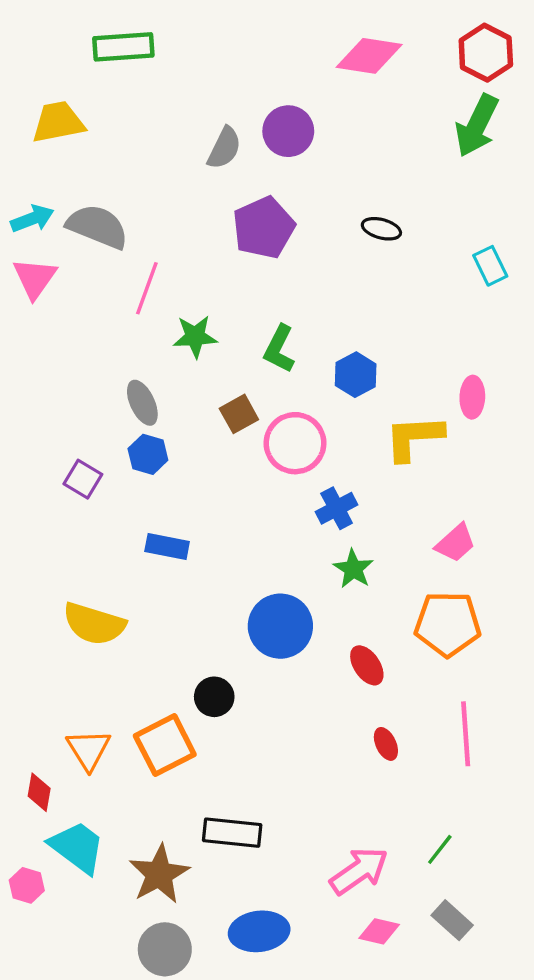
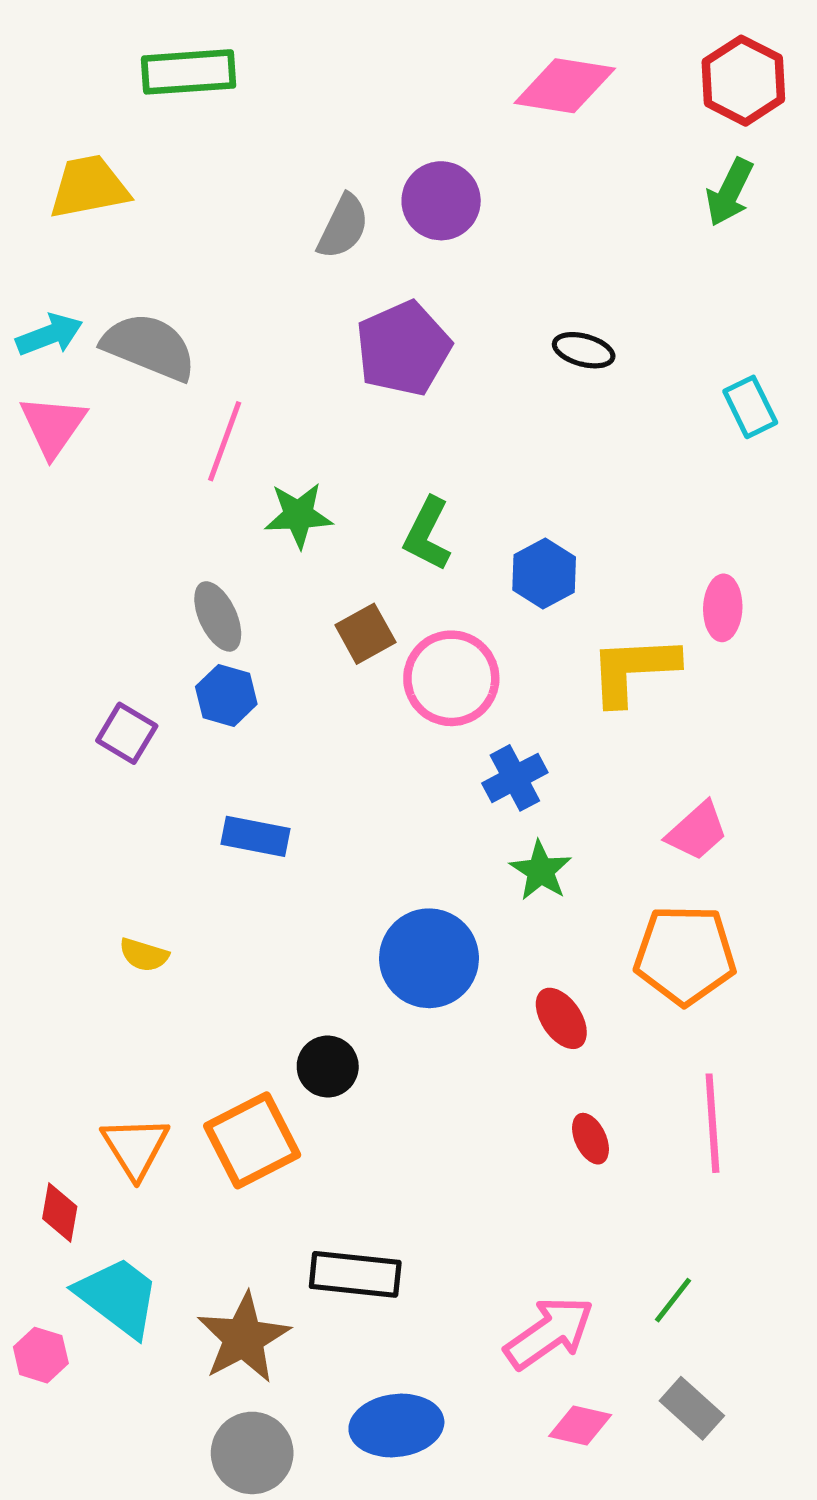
green arrow: (477, 126) -> (730, 192), size x0.7
yellow semicircle: (94, 624) -> (144, 955), size x0.5

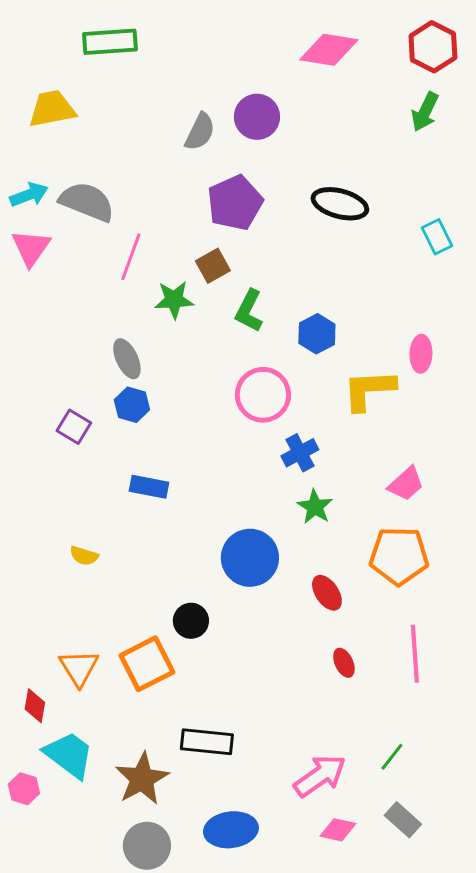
black ellipse: (584, 350) -> (340, 204), size x1.6
brown square: (365, 634) -> (213, 266), moved

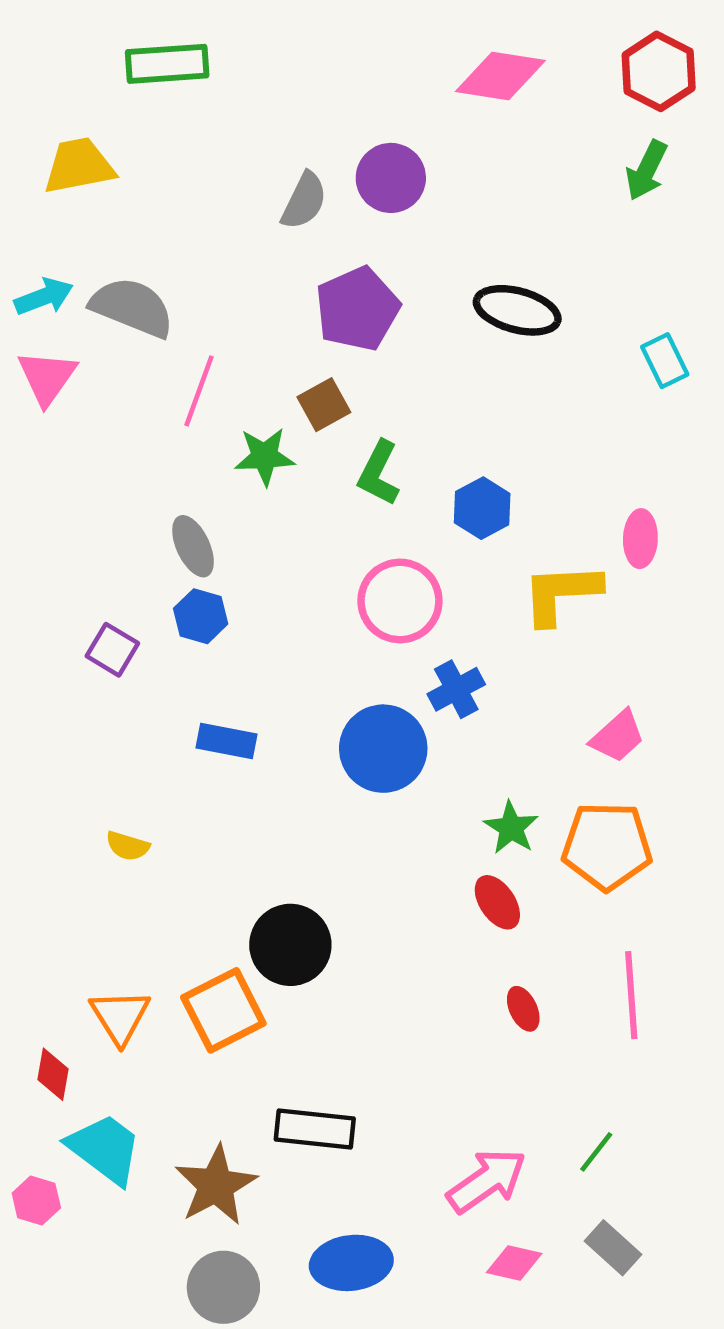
green star: (315, 507) -> (511, 828), moved
blue circle: (250, 558) -> (383, 749), moved
black circle: (191, 621) -> (290, 945), size x1.5

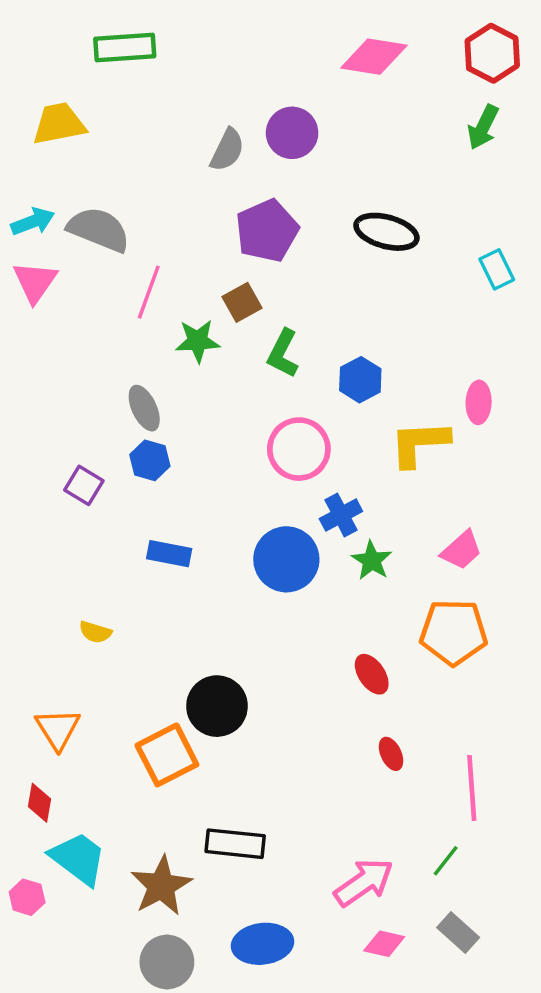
green star: (511, 828) -> (372, 560), moved
pink line: (631, 995) -> (472, 788), moved
orange triangle: (120, 1016) -> (58, 729), moved

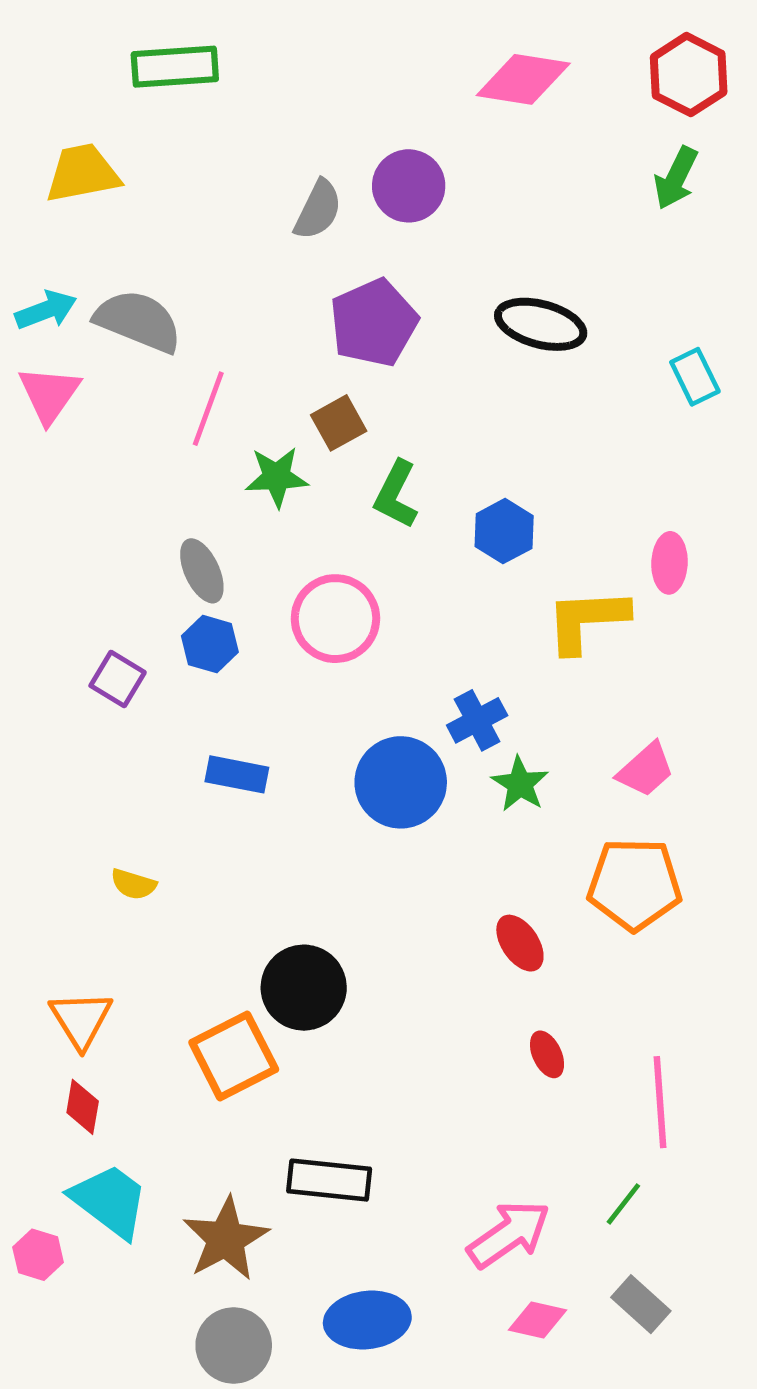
pink circle: (299, 449) -> (335, 619), moved
red diamond: (40, 803) -> (83, 1107), moved

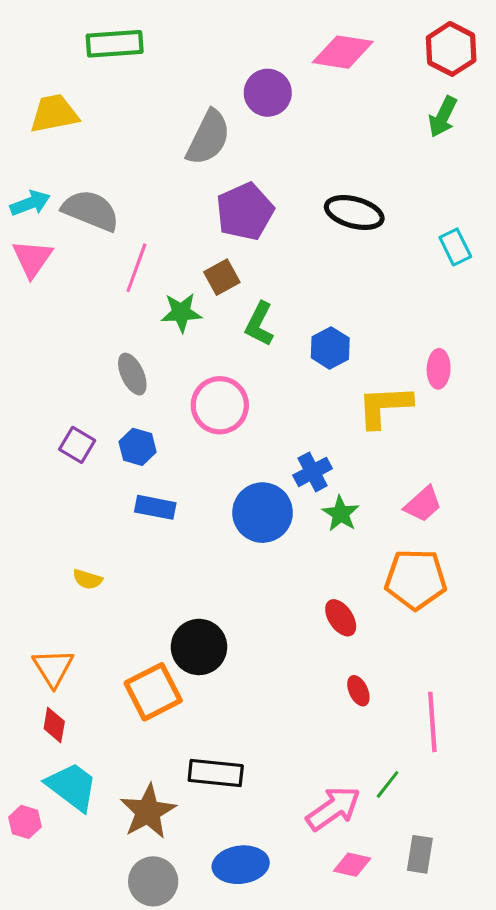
purple circle: (409, 186) -> (268, 93), moved
gray semicircle: (318, 210) -> (208, 138), size x1.4
blue hexagon: (210, 644) -> (138, 447), moved
green line: (623, 1204) -> (388, 784), moved
gray rectangle: (641, 1304) -> (420, 854), turned 57

